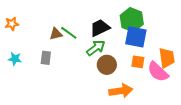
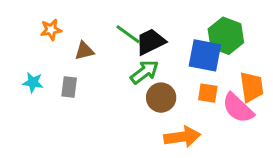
green hexagon: (132, 20) -> (226, 36), moved
orange star: (12, 24) -> (51, 30), moved
green line: (69, 33) -> (128, 34), moved
cyan star: (15, 59) -> (33, 82), moved

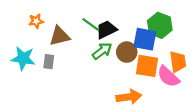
brown triangle: (84, 51) -> (59, 36), size x1.5
cyan star: (33, 82) -> (23, 58), size x1.6
orange square: (208, 93) -> (147, 66), size x1.6
brown circle: (161, 98) -> (127, 52), moved

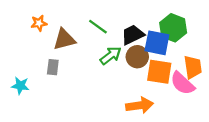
black trapezoid: (106, 30) -> (133, 35), moved
cyan star: (23, 58) -> (20, 86), moved, size x0.7

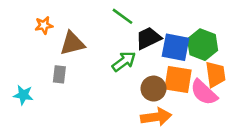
green line: (98, 27) -> (123, 16), moved
green hexagon: (173, 28) -> (203, 45), moved
brown circle: (137, 57) -> (154, 89), moved

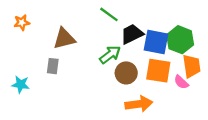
orange star: (44, 25) -> (22, 22), moved
brown circle: (154, 89) -> (126, 73), moved
pink semicircle: (204, 92) -> (181, 82), size x0.6

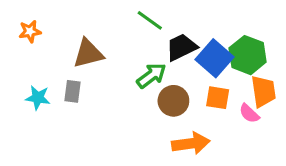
blue square: (156, 42) -> (214, 58), turned 30
orange square: (158, 71) -> (218, 98), size x0.7
cyan star: (21, 84) -> (38, 98), moved

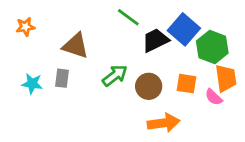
brown triangle: (88, 54) -> (76, 46), turned 32
blue square: (214, 58) -> (184, 29), moved
green arrow: (151, 76) -> (115, 75), moved

